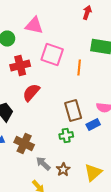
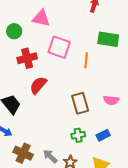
blue rectangle: (93, 124) -> (103, 135), moved
green cross: (66, 136) -> (78, 135), moved
brown cross: (24, 144) -> (23, 153), moved

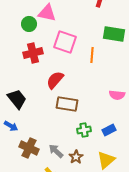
green circle: (14, 31) -> (29, 24), moved
red semicircle: (38, 85) -> (55, 80), moved
brown rectangle: (80, 103) -> (67, 104), moved, turned -65

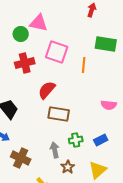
gray arrow: (56, 151) -> (55, 150), moved, turned 35

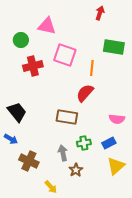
green circle: (21, 34) -> (21, 40), moved
red semicircle: (47, 90) -> (85, 93), moved
pink semicircle: (109, 105) -> (117, 119), moved
yellow triangle: (98, 170) -> (116, 166), moved

